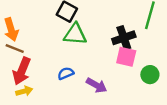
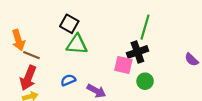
black cross: (124, 38) -> (137, 52), moved
brown line: (15, 48) -> (31, 55), moved

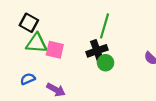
pink square: (123, 65) -> (55, 50), moved
green circle: (145, 81) -> (106, 63), moved

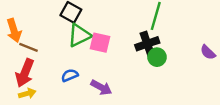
green triangle: (36, 43) -> (79, 35), turned -30

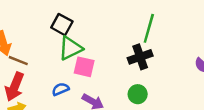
pink square: (100, 43) -> (84, 67), moved
green circle: (157, 57) -> (138, 94), moved

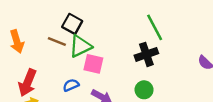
green line: (149, 28) -> (155, 27), turned -44
brown line: (18, 61) -> (57, 42), moved

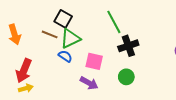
green line: (155, 27) -> (114, 22), moved
pink square: (93, 64) -> (94, 61), moved
blue semicircle: (71, 85) -> (65, 56), moved, turned 56

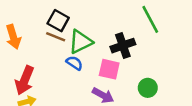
black square: (63, 19) -> (58, 21), moved
green line: (114, 22) -> (150, 19), moved
black cross: (128, 46) -> (123, 46), moved

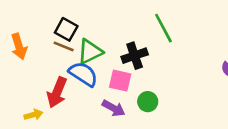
blue semicircle: (74, 63) -> (83, 74), size x1.6
red arrow: (25, 80) -> (57, 92), moved
green circle: (148, 88) -> (148, 102), moved

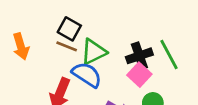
green line: (163, 28) -> (169, 54), moved
pink square: (120, 81) -> (139, 75), moved, turned 30

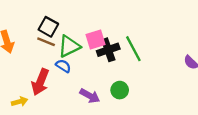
blue semicircle: (87, 75) -> (63, 66), size x0.6
pink square: (139, 75) -> (96, 39), moved, turned 30

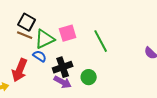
black cross: (108, 50) -> (63, 67), moved

